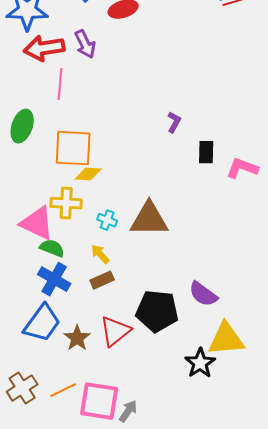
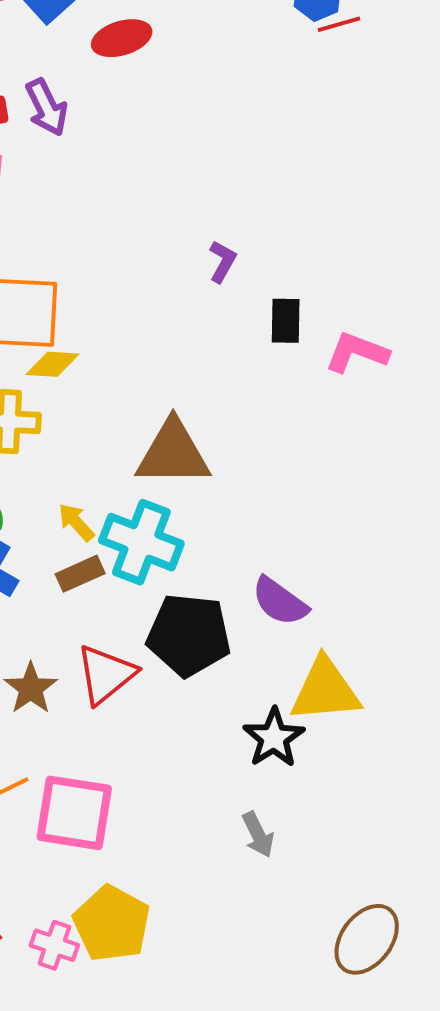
cyan cross: (107, 220) -> (141, 542), moved, size x2.0
gray arrow: (128, 411) -> (258, 835), moved, turned 120

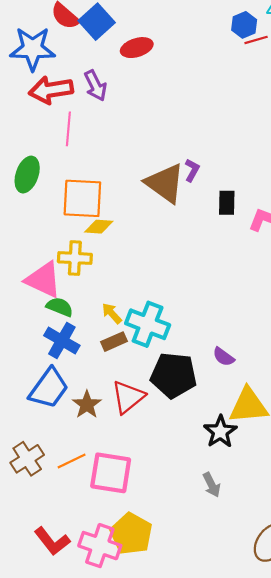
brown triangle: (173, 453) -> (165, 183), moved, turned 36
purple semicircle: (280, 601) -> (224, 357), size x0.7
pink cross: (54, 945) -> (100, 546), size x1.6

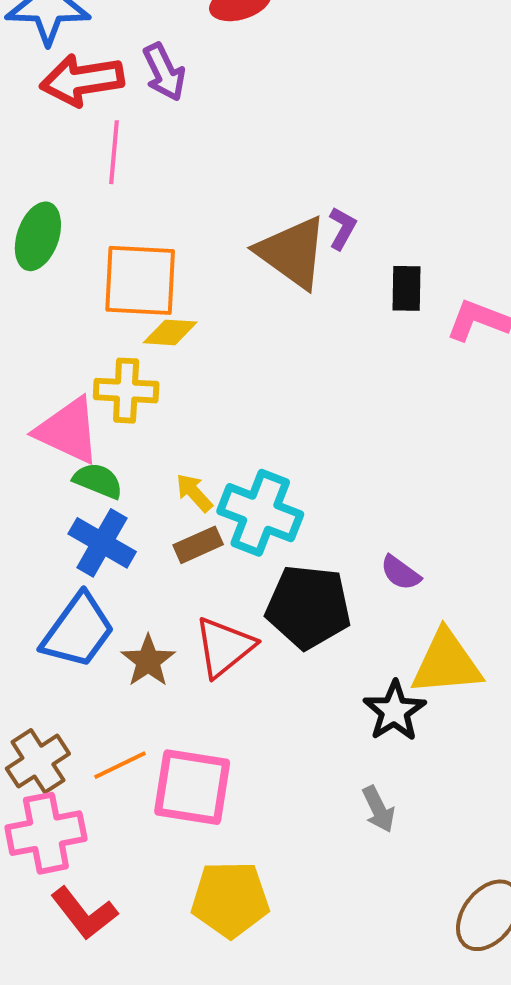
yellow pentagon: (131, 534) -> (230, 899), turned -30
pink cross: (100, 546) -> (46, 833), moved, turned -30

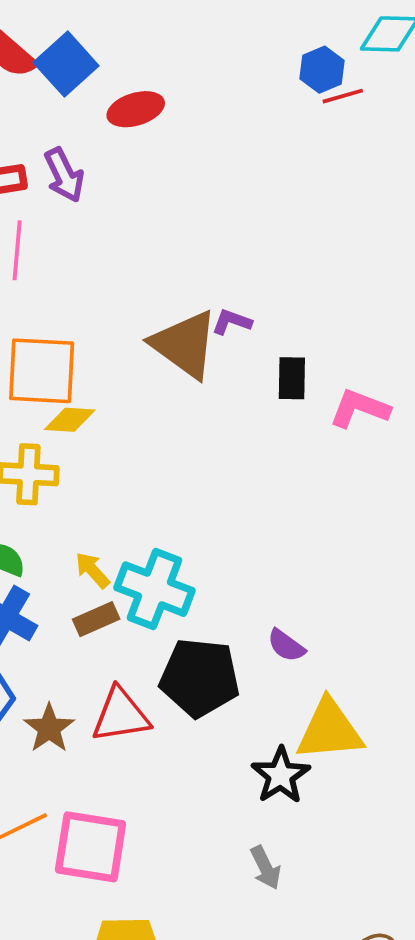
purple L-shape: (342, 228) -> (232, 322), turned -99
red triangle: (224, 647) -> (121, 715), turned 30

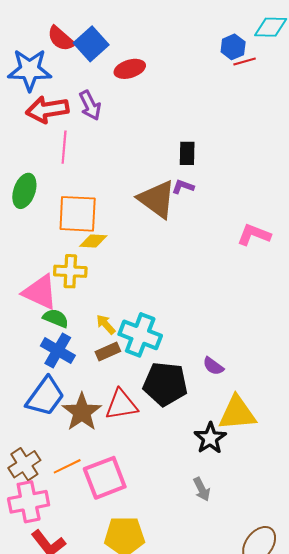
black rectangle: (292, 378) -> (187, 153), moved
brown star: (49, 728) -> (82, 412), size x1.4
pink square: (91, 847) -> (105, 478), turned -30

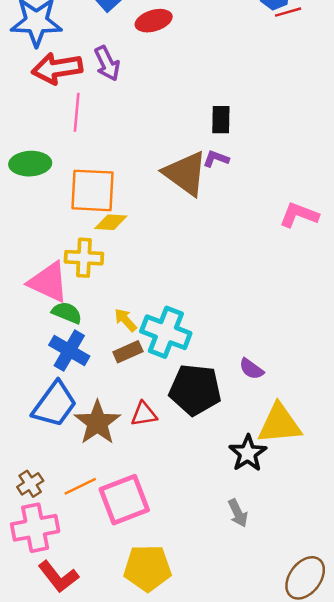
green ellipse: (24, 191) -> (30, 164), turned 68
red triangle: (121, 405) -> (144, 414), size x0.7
brown cross: (24, 464) -> (30, 484), size x0.7

